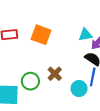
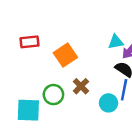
orange square: (41, 35) -> (65, 55), moved, turned 36

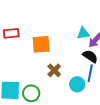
orange square: (65, 55) -> (41, 44), turned 30
green circle: (53, 95) -> (31, 93), moved

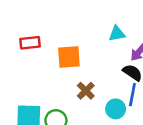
cyan triangle: (83, 33) -> (117, 34), moved

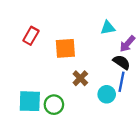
red rectangle: (30, 43) -> (31, 36), turned -54

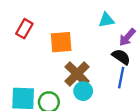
brown cross: (80, 78) -> (77, 74), size x1.5
cyan circle: (107, 94) -> (83, 91), moved

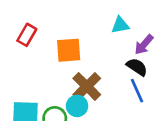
blue line: (121, 78) -> (137, 91), turned -35
cyan circle: (83, 91) -> (77, 106), moved

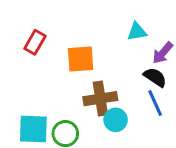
brown cross: (87, 86) -> (100, 99), turned 36
cyan circle: (77, 106) -> (116, 120), moved

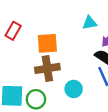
brown cross: (100, 99) -> (47, 68), moved

